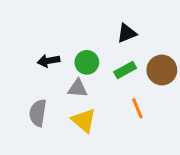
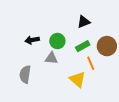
orange line: (137, 108) -> (91, 63), moved
yellow triangle: (84, 121) -> (78, 79), moved

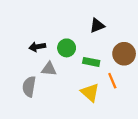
green rectangle: (83, 46) -> (91, 62), moved, turned 40
gray triangle: (51, 58) -> (49, 69), moved
orange line: (91, 63) -> (112, 81), moved

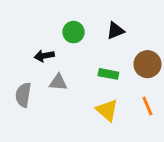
green circle: (67, 48) -> (74, 32), moved
orange line: (112, 81) -> (147, 106), moved
gray semicircle: (29, 87) -> (23, 95), moved

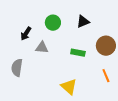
black arrow: (44, 56) -> (26, 34), moved, turned -48
gray triangle: (58, 82) -> (42, 48), moved
yellow triangle: (107, 110) -> (69, 87), moved

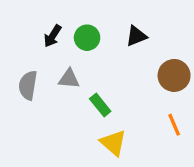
black arrow: (26, 34) -> (53, 36), moved
green rectangle: (78, 53) -> (100, 105), moved, turned 40
gray semicircle: (17, 68) -> (28, 85), moved

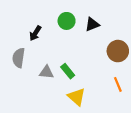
black arrow: (53, 36) -> (35, 33), moved
green circle: (87, 38) -> (67, 21), moved
gray triangle: (69, 79) -> (46, 72), moved

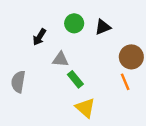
gray semicircle: (19, 58) -> (18, 82), moved
gray triangle: (46, 72) -> (60, 59), moved
orange line: (118, 84) -> (125, 82), moved

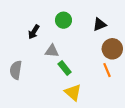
black triangle: (103, 27) -> (100, 24), moved

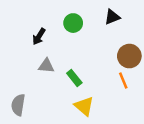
black triangle: (100, 24) -> (112, 17), moved
gray triangle: (52, 51) -> (46, 66), moved
gray semicircle: (16, 70) -> (18, 105), moved

